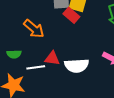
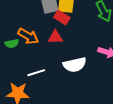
green semicircle: (14, 54) -> (12, 44), moved
red triangle: (52, 58) -> (55, 37), moved

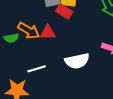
red triangle: (55, 37) -> (48, 32), moved

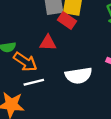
orange arrow: (29, 31) -> (25, 62), moved

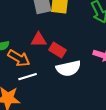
red rectangle: (67, 21) -> (57, 50), moved

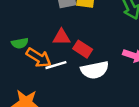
white line: (28, 77) -> (56, 65), moved

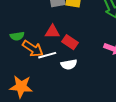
white semicircle: (95, 70) -> (69, 64), moved, size x0.7

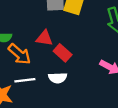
white line: (47, 55) -> (25, 80), moved

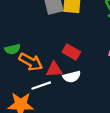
red triangle: (44, 38) -> (54, 70), moved

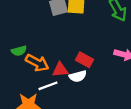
red rectangle: (71, 52) -> (84, 60), moved

